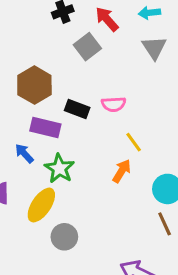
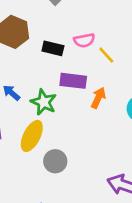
purple rectangle: (45, 127) -> (73, 81), moved
yellow line: (134, 142) -> (106, 55), moved

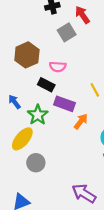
pink semicircle: (84, 40) -> (58, 67), moved
black rectangle: (53, 48) -> (46, 85), moved

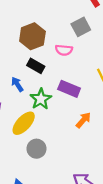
gray square: (67, 32) -> (81, 27), moved
black rectangle: (46, 85) -> (36, 66), moved
orange arrow: (81, 122) -> (83, 120), moved

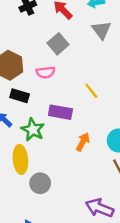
yellow ellipse: (24, 123) -> (20, 159), turned -35

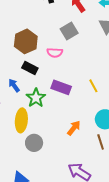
yellow line: (91, 91) -> (93, 86), moved
orange arrow: (83, 142) -> (74, 128), moved

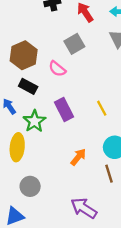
pink semicircle: (55, 53) -> (57, 69), turned 35
purple rectangle: (61, 87) -> (64, 109), turned 42
gray circle: (34, 143) -> (30, 186), moved

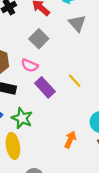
yellow line: (102, 108) -> (75, 81), moved
purple rectangle: (64, 109) -> (45, 87), moved

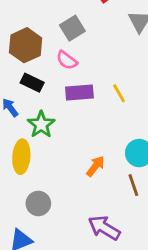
gray square: (39, 39) -> (72, 28), moved
purple rectangle: (45, 87) -> (79, 93), turned -66

